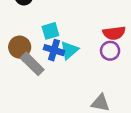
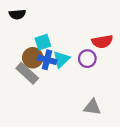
brown circle: (20, 47) -> (33, 58), moved
purple circle: (110, 51) -> (87, 59), moved

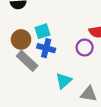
brown circle: (33, 58) -> (21, 39), moved
cyan triangle: (61, 59) -> (64, 81), moved

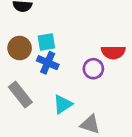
gray rectangle: (27, 61) -> (20, 95), moved

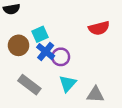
blue cross: (48, 63) -> (46, 52), turned 30
purple circle: (93, 69) -> (61, 57), moved

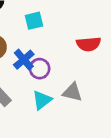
cyan square: (40, 34) -> (34, 21), moved
gray triangle: (95, 94) -> (72, 92), moved

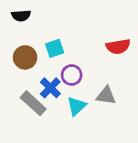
cyan square: (34, 21) -> (55, 48), moved
blue cross: (24, 60) -> (50, 88), moved

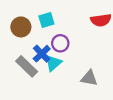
gray triangle: (106, 96) -> (89, 78), moved
cyan triangle: (77, 106) -> (53, 63), moved

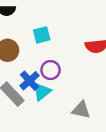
cyan square: (46, 20) -> (42, 35), moved

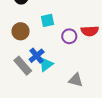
purple circle: (51, 70) -> (69, 36), moved

